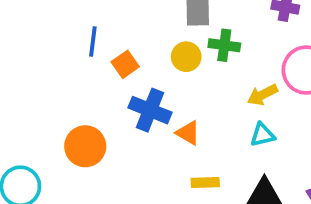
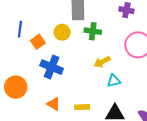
yellow circle: (186, 57) -> (62, 32), moved
yellow arrow: (262, 95) -> (102, 62), moved
orange triangle: (188, 133) -> (54, 104), moved

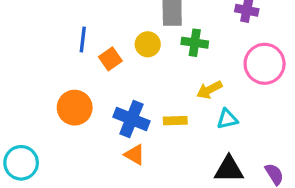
blue cross: (52, 67) -> (131, 119), moved
orange circle: (16, 87) -> (75, 108), moved
yellow rectangle: (82, 107) -> (175, 121), moved

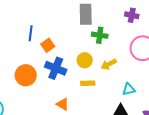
yellow circle: (148, 44) -> (85, 60), moved
blue cross: (131, 119) -> (56, 68), moved
cyan triangle: (227, 119) -> (129, 89), moved

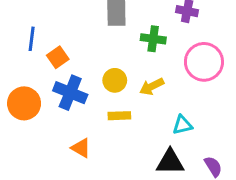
green cross: (100, 35) -> (153, 39), moved

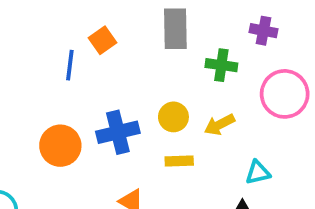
orange square: (58, 57) -> (103, 40), moved
blue cross: (70, 93) -> (118, 132), turned -36

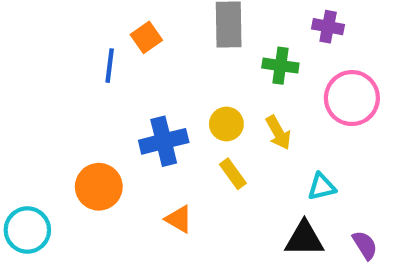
yellow arrow: (219, 125) -> (278, 133), turned -92
orange circle: (60, 146) -> (99, 187), moved
yellow rectangle: (179, 161) -> (233, 174), turned 56

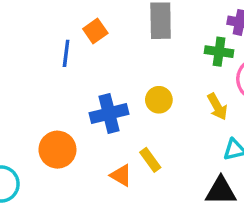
green cross: (280, 66) -> (219, 52), moved
yellow arrow: (278, 133) -> (217, 107), moved
yellow rectangle: (233, 174) -> (150, 160), moved

